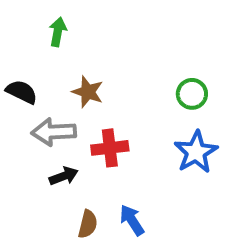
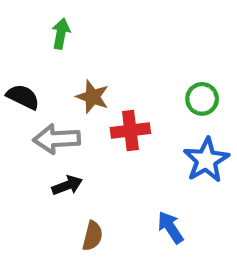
red cross: (110, 148) -> (130, 131), moved
blue arrow: (132, 220) -> (170, 227), moved

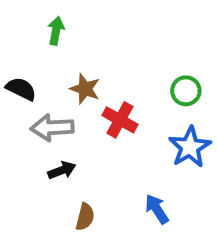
red cross: (130, 131) -> (120, 120), turned 36

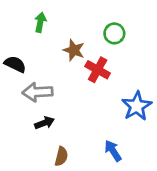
brown star: (85, 89) -> (74, 50), moved
green circle: (186, 91) -> (114, 33), moved
red cross: (120, 120) -> (98, 70), moved

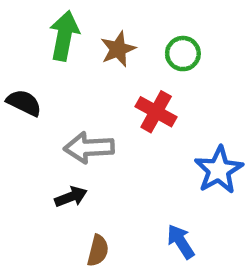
green arrow: (40, 22) -> (64, 36), size x1.5
brown star: (74, 50) -> (118, 49), moved, turned 30
gray arrow: (38, 92) -> (89, 148), moved

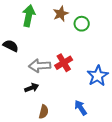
brown star: (118, 49) -> (61, 14), moved
red cross: (156, 112) -> (64, 63), moved, turned 30

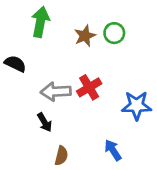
brown star: (61, 14) -> (85, 36), moved
blue star: (98, 76) -> (137, 106), turned 30
black arrow: (32, 88) -> (45, 122), turned 80

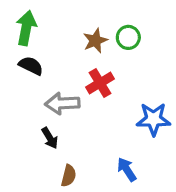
green arrow: (40, 22) -> (26, 28), moved
black semicircle: (15, 64) -> (31, 66), moved
red cross: (89, 87) -> (100, 83), moved

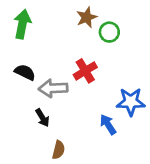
brown star: (95, 41) -> (87, 17), moved
black semicircle: (31, 66) -> (25, 72), moved
blue arrow: (127, 169) -> (108, 124), moved

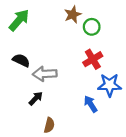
green arrow: (22, 24) -> (19, 20), turned 30
red cross: (85, 71) -> (93, 59), moved
black arrow: (42, 118) -> (36, 98), turned -104

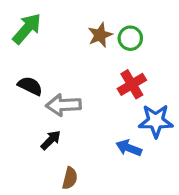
brown star: (73, 15) -> (100, 35), moved
blue arrow: (91, 104) -> (129, 148), turned -36

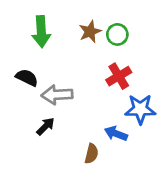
green arrow: (27, 29) -> (41, 32), moved, turned 136
brown semicircle: (70, 178) -> (91, 154), moved

